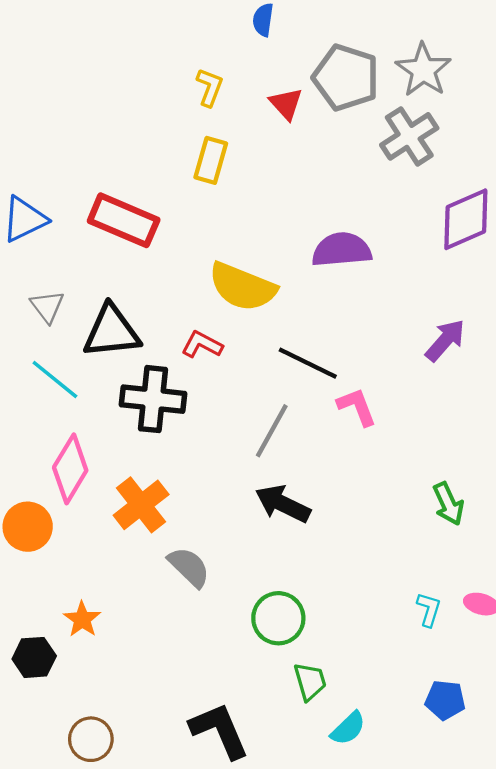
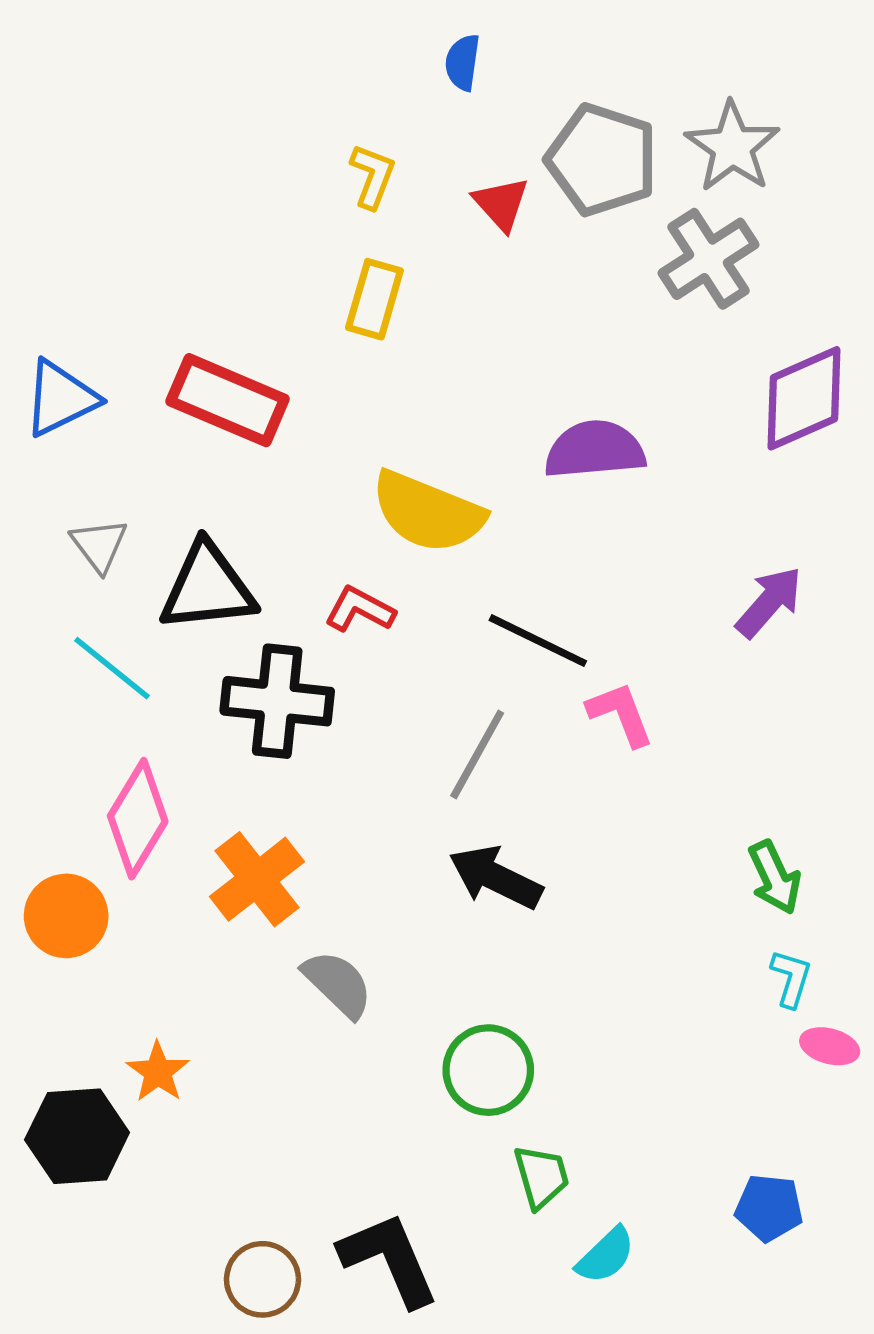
cyan L-shape: (429, 610) -> (791, 978), moved
black hexagon: (34, 657) -> (77, 1136), size x1.4
brown circle: (91, 739) -> (262, 1279), moved

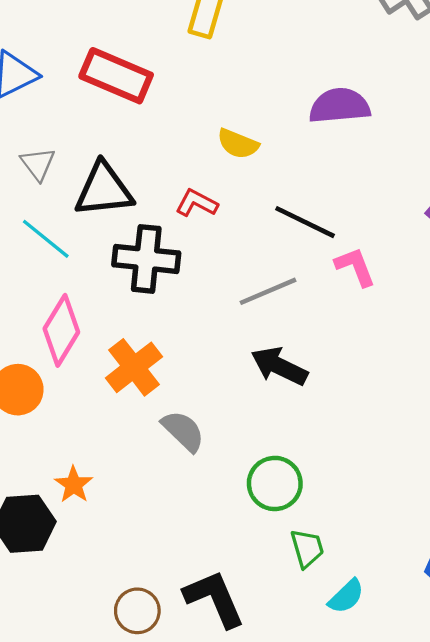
yellow semicircle: (428, 512) -> (238, 144), size x0.6
gray line: (477, 754) -> (268, 291), turned 38

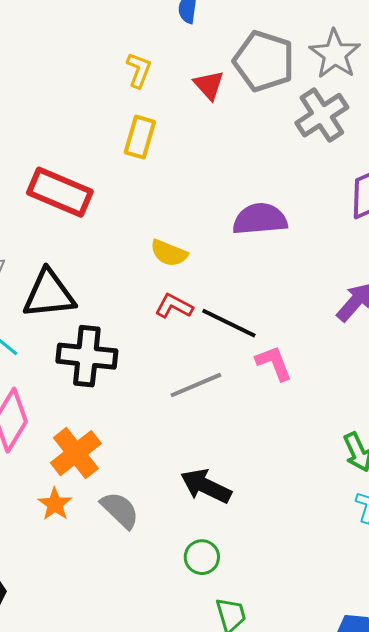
red L-shape: (197, 203) -> (174, 306), moved
black arrow: (279, 366) -> (206, 486), moved
green circle: (275, 483) -> (202, 557), size x0.7
orange star: (74, 485) -> (55, 504), moved

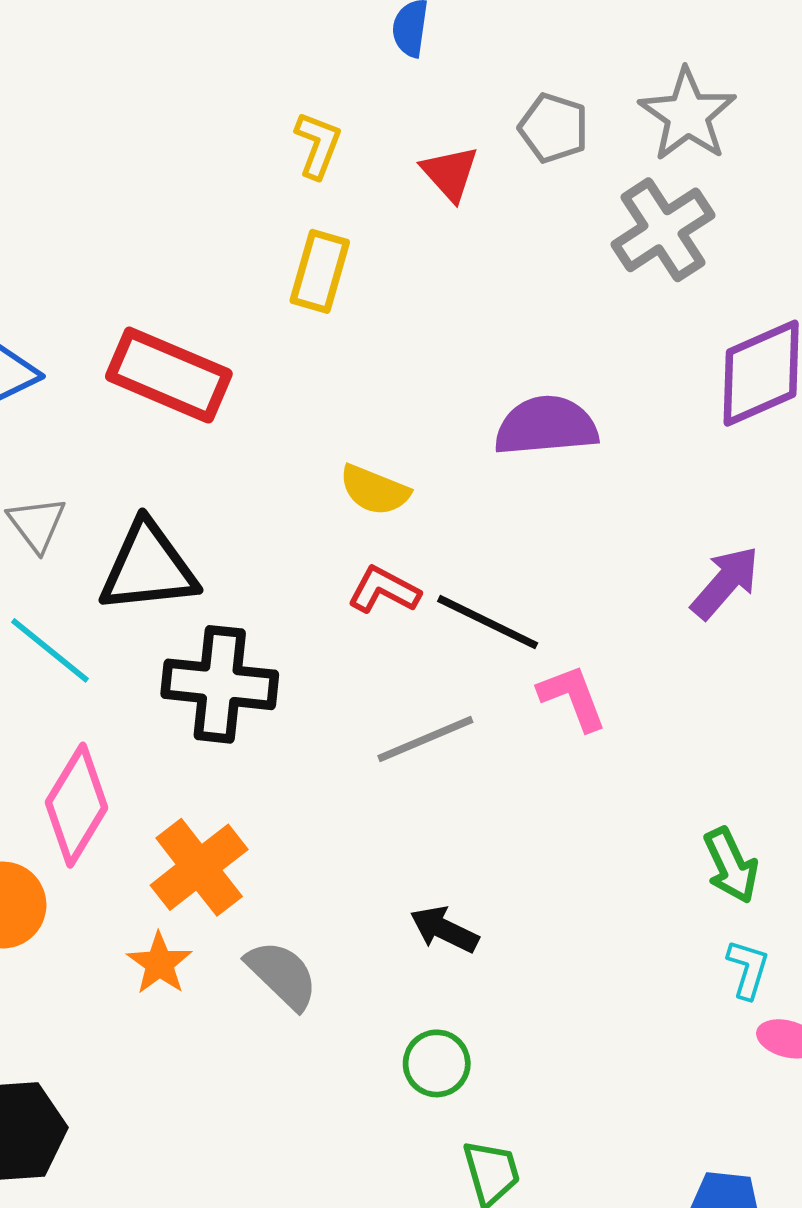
gray pentagon: (264, 61) -> (554, 128), size x0.6
black arrow: (206, 486) -> (444, 930), size x0.7

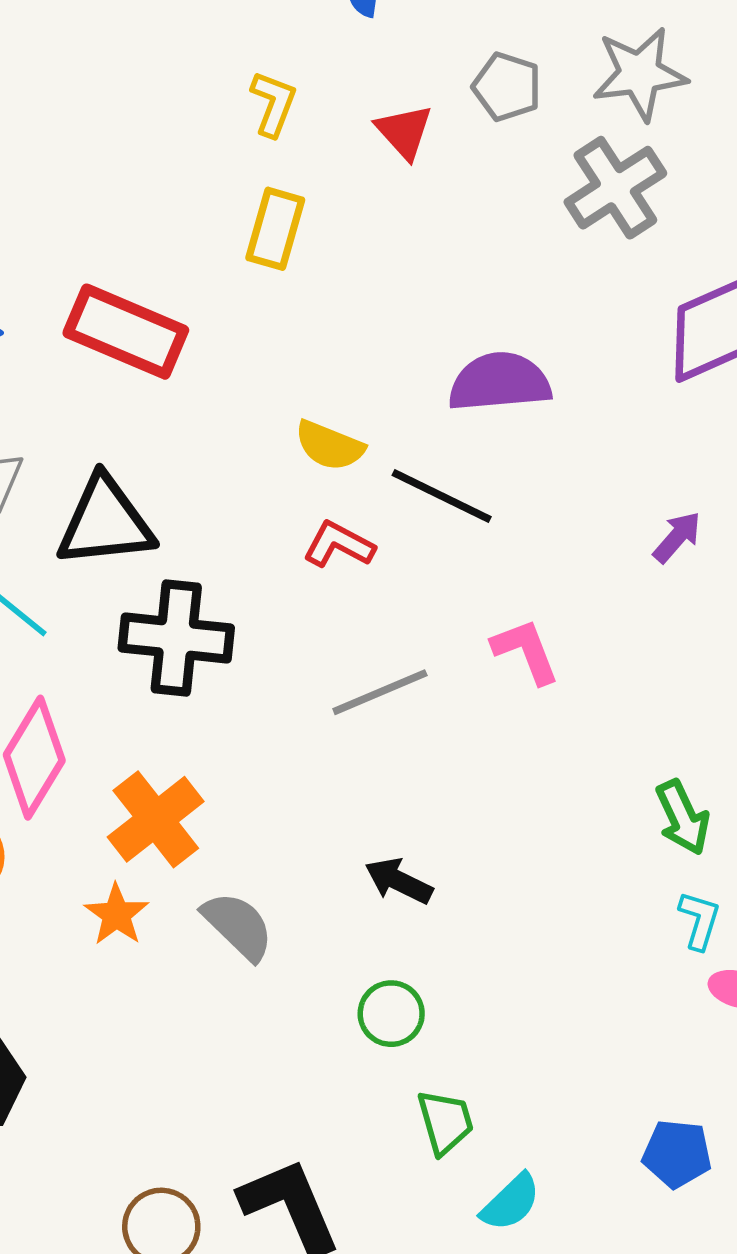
gray star: (688, 115) -> (640, 74), turned 30
purple arrow: (725, 582) -> (677, 537), size x0.7
black line: (488, 622) -> (442, 496), moved

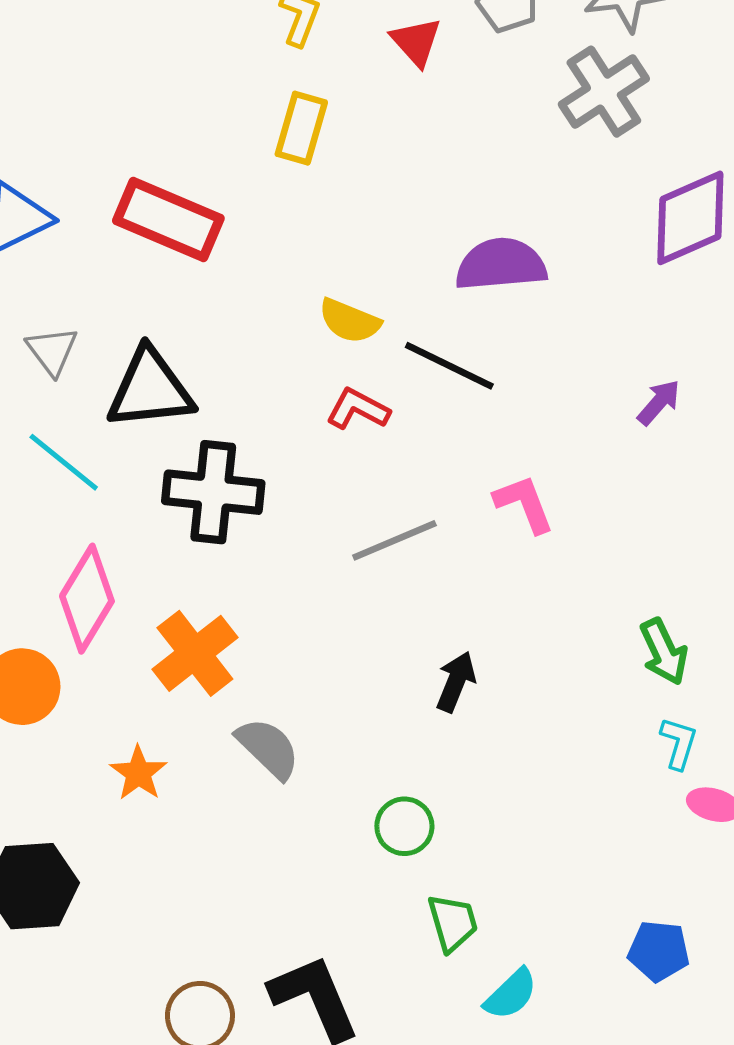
black arrow: (399, 881) -> (456, 682), moved, turned 86
orange star: (116, 915) -> (138, 773), moved

